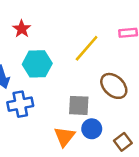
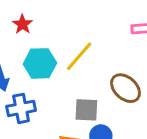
yellow line: (87, 48) -> (79, 56), moved

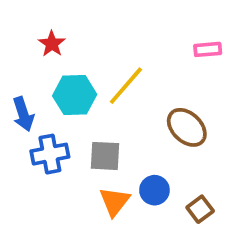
gray square: (86, 110) -> (105, 156), moved

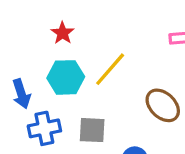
red star: (52, 44) -> (62, 33), moved

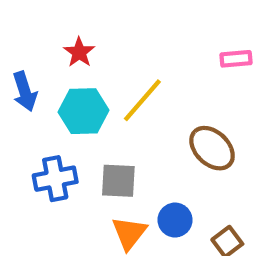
blue arrow: (21, 94) -> (25, 91), moved

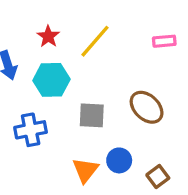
yellow line: (142, 100) -> (95, 41), moved
gray square: (118, 181) -> (92, 115), moved

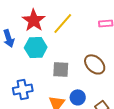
red star: (48, 36) -> (34, 20), size x1.6
blue cross: (31, 130) -> (23, 89), moved

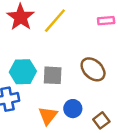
cyan hexagon: (36, 47) -> (23, 72), moved

